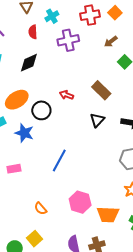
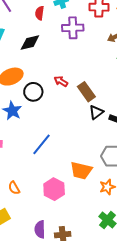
brown rectangle: (101, 90) -> (86, 92), moved
black triangle: (97, 120) -> (96, 112), moved
orange trapezoid: (108, 214) -> (81, 171), moved

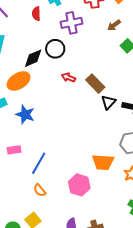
black diamond: (30, 43) -> (33, 58), moved
black circle: (33, 92) -> (55, 49), moved
blue line: (41, 144) -> (39, 163), moved

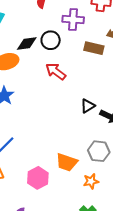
red arrow: (68, 77) -> (56, 71), size x1.5
brown rectangle: (95, 84) -> (94, 48), moved, turned -48

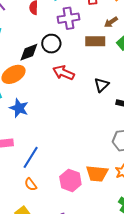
black triangle: (88, 106) -> (102, 85), moved
orange trapezoid: (67, 162) -> (97, 174), moved

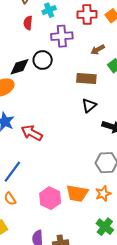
brown arrow: (111, 22) -> (98, 50), moved
brown rectangle: (95, 41) -> (86, 78), moved
red arrow: (64, 73) -> (32, 133), moved

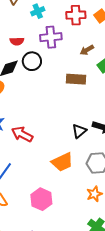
red semicircle: (28, 23) -> (17, 41), moved, turned -96
black triangle: (89, 105) -> (79, 131), moved
orange trapezoid: (77, 193) -> (62, 162), moved, turned -35

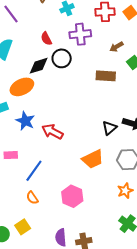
red semicircle: (17, 41) -> (46, 39), turned 64

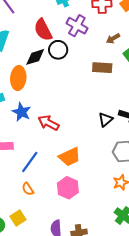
purple cross: (80, 34) -> (77, 26), turned 35
red semicircle: (46, 39) -> (43, 30), size x1.6
orange ellipse: (22, 87) -> (18, 78), turned -60
orange trapezoid: (93, 159) -> (70, 157), moved

